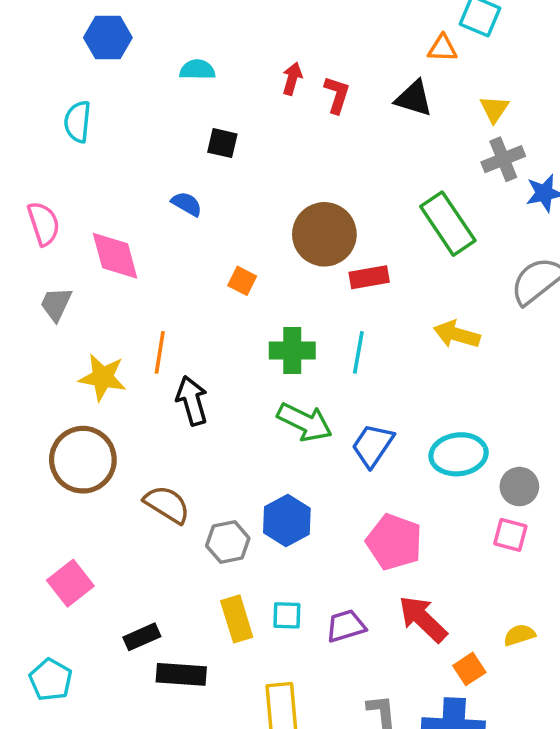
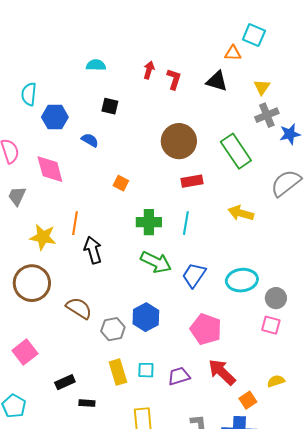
blue hexagon: (108, 38) -> (55, 117), moved
brown circle: (324, 234) -> (179, 141), moved
black rectangle: (181, 674) -> (87, 403), size x0.6

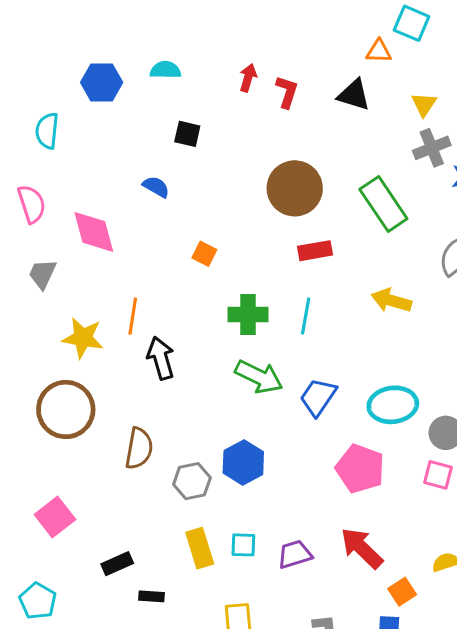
cyan semicircle: (29, 94) -> (47, 131), moved
blue hexagon: (55, 117) -> (102, 82), moved
brown semicircle: (79, 308) -> (139, 448), turned 68
pink pentagon: (206, 329) -> (360, 469), moved

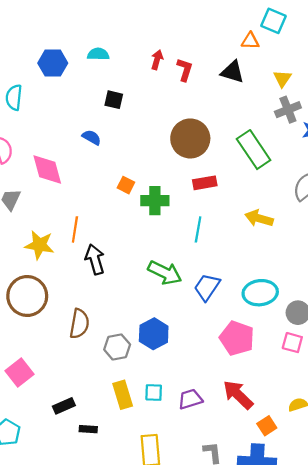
green cross: (248, 314) -> (155, 201), moved

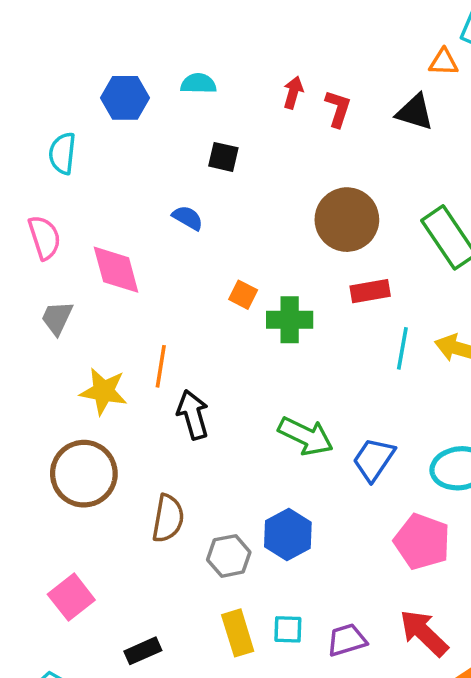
cyan line: (198, 229) -> (402, 348), moved

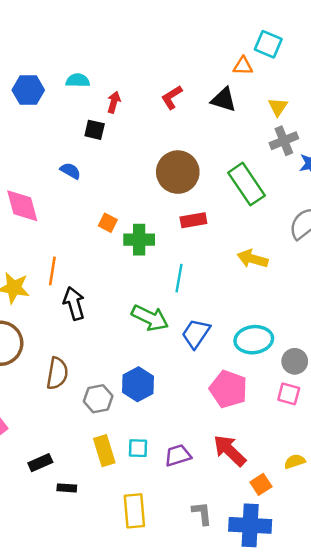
red arrow: (293, 93) -> (114, 102), moved
red L-shape: (338, 109) -> (172, 97), turned -140
cyan line: (402, 348) -> (179, 278), moved

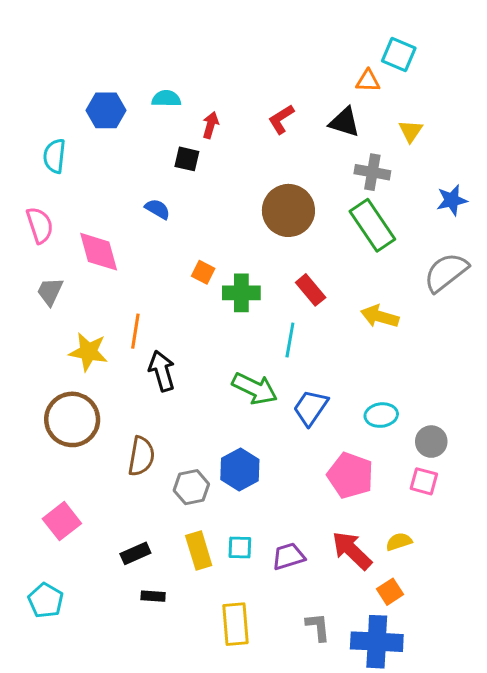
gray cross: (284, 141) -> (372, 172), moved, turned 32
red rectangle: (193, 220) -> (311, 290), moved, turned 60
cyan ellipse: (254, 340) -> (381, 415), size x0.7
yellow semicircle: (295, 461) -> (399, 542), moved
black rectangle: (40, 463) -> (135, 553), moved

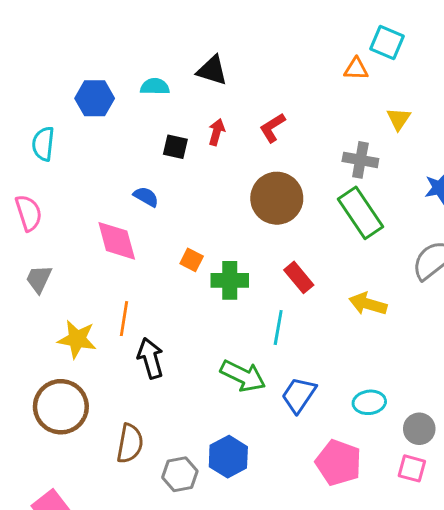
red L-shape: (281, 119) -> (272, 128), moved
black triangle: (344, 122) -> (212, 70), moved
red arrow: (210, 125) -> (217, 132), moved
pink diamond: (99, 252) -> (117, 241), moved

